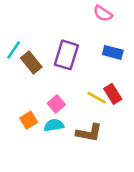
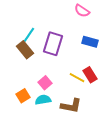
cyan line: (14, 50) -> (29, 35), moved

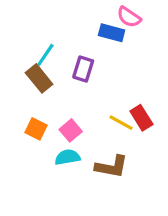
blue rectangle: (90, 42) -> (112, 33), moved
purple rectangle: (53, 44) -> (83, 69), size x0.7
orange square: (23, 96) -> (36, 129), moved, turned -32

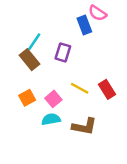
blue rectangle: (112, 33) -> (84, 25), turned 54
yellow line: (121, 123) -> (80, 88), moved
orange square: (36, 129) -> (27, 98), turned 35

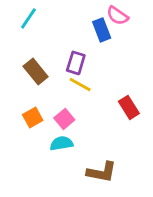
cyan line: (34, 42) -> (28, 18), moved
yellow line: (80, 88) -> (80, 84), moved
brown L-shape: (84, 126) -> (102, 172), moved

